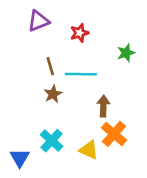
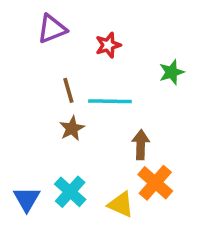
blue triangle: (20, 158) -> (27, 199), moved

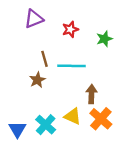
green star: (172, 72) -> (104, 39), moved
brown star: (72, 128) -> (37, 80), moved
yellow triangle: (121, 204) -> (73, 116), moved

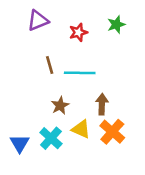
green star: (104, 39) -> (116, 25), moved
brown star: (37, 80) -> (60, 106), moved

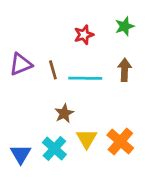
purple triangle: (38, 21) -> (21, 64), moved
brown arrow: (102, 104) -> (125, 70), moved
yellow triangle: (81, 129) -> (87, 139), turned 36

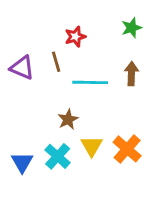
red star: (84, 35) -> (75, 37), moved
purple triangle: (21, 64) -> (22, 68), turned 45
brown line: (53, 70) -> (56, 62), moved

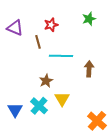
purple triangle: (22, 68) -> (15, 28), moved
brown arrow: (132, 74) -> (89, 69), moved
orange cross: (127, 149) -> (97, 121), moved

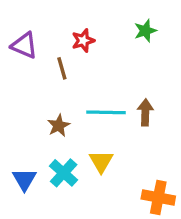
cyan line: (61, 56) -> (106, 112), moved
brown star: (46, 81) -> (59, 126), moved
orange cross: (97, 121) -> (158, 197), turned -30

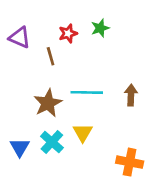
green star: (145, 31) -> (100, 28), moved
brown arrow: (145, 112) -> (131, 95), moved
brown star: (59, 126) -> (48, 103), size x1.5

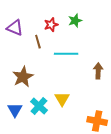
cyan line: (87, 92) -> (66, 54), moved
brown star: (48, 103) -> (23, 77), moved

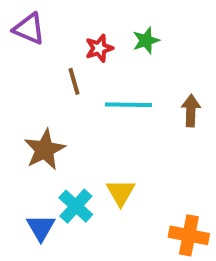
purple triangle: (15, 28) -> (29, 29), moved
brown arrow: (98, 71) -> (191, 111), moved
blue triangle: (15, 110) -> (41, 228), moved

